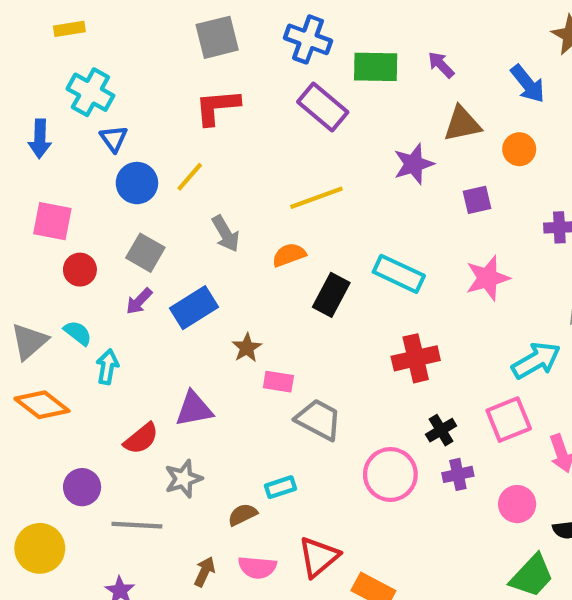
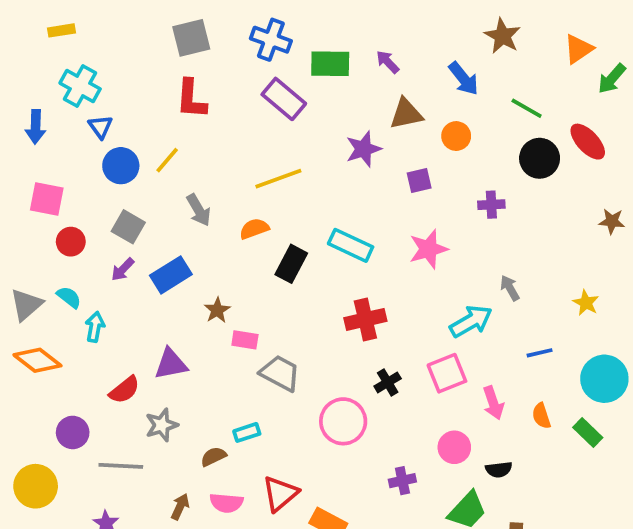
red L-shape: (217, 107) -> (191, 99), turned -81
purple cross: (458, 474) -> (402, 481), moved

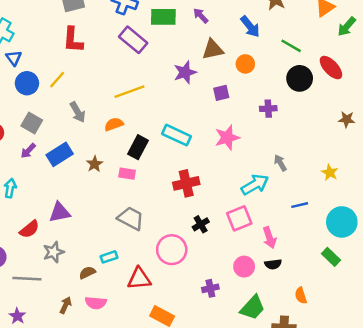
brown star: (217, 310) -> (95, 164), moved
pink rectangle: (245, 340) -> (127, 174), moved
orange semicircle: (541, 416) -> (301, 296), moved
black semicircle: (499, 470) -> (273, 264), moved
red triangle: (280, 494) -> (139, 279), moved, turned 35

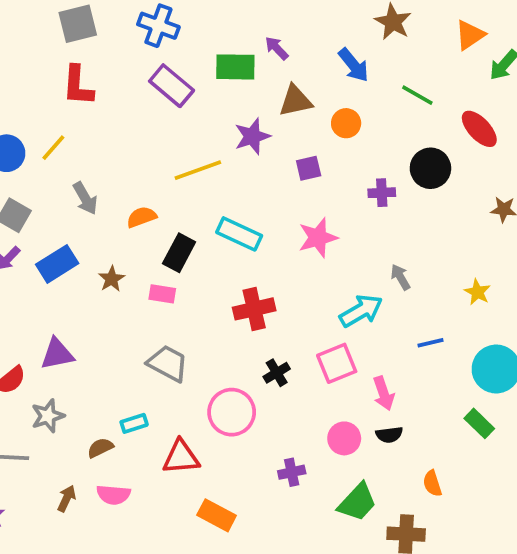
green rectangle: (163, 17) -> (235, 67), moved
black circle: (300, 78) -> (430, 168), moved
yellow line: (130, 92) -> (198, 170), moved

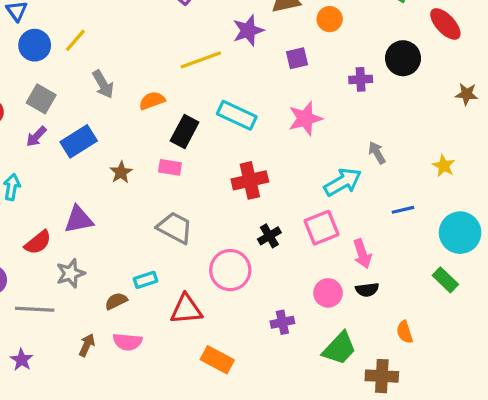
brown star: (112, 279) -> (121, 172), moved

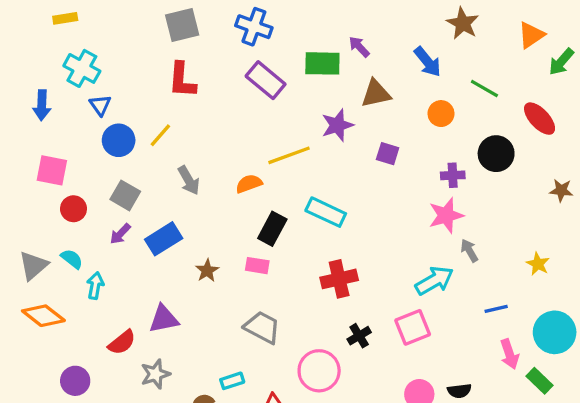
orange circle: (330, 19) -> (441, 114), moved
purple square: (297, 58) -> (388, 154), turned 30
orange semicircle: (152, 101) -> (249, 184), moved
pink star: (305, 119) -> (446, 215), moved
pink arrow: (362, 254) -> (509, 354), moved

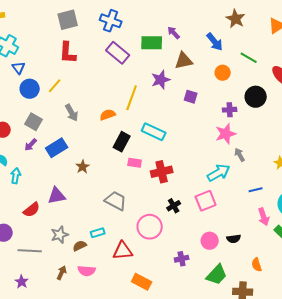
yellow line: (289, 155) -> (132, 98), turned -50
pink rectangle: (257, 266) -> (135, 163), moved
gray star: (155, 374) -> (60, 235), moved

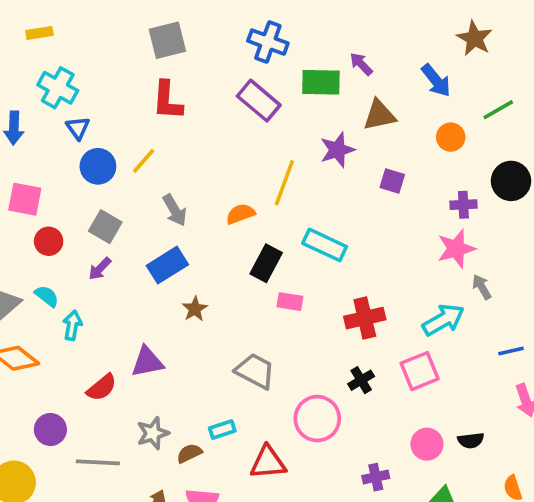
blue cross: (111, 21) -> (268, 42), moved
green line: (249, 58) -> (498, 110), turned -60
blue rectangle: (57, 148) -> (167, 265), moved
red cross: (162, 172) -> (365, 318), moved

